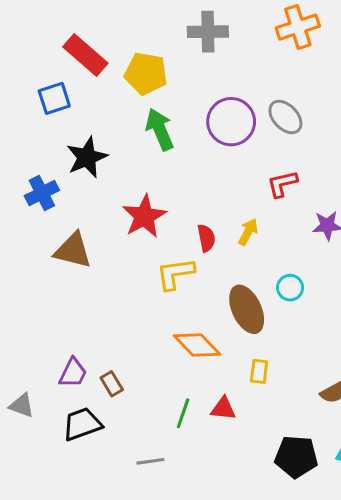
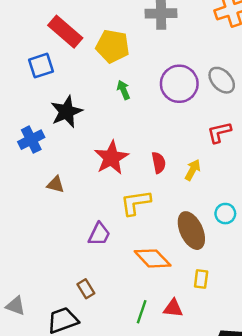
green arrow: (160, 129) -> (123, 90), size x0.6
red semicircle: (206, 238) -> (159, 163), moved
brown triangle: (73, 250) -> (56, 184), size x0.6
purple trapezoid: (73, 373) -> (99, 234), moved

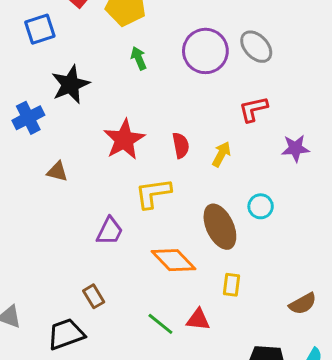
green line: (142, 312) -> (160, 324), turned -70

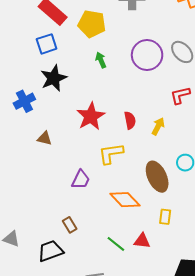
blue square: (40, 29) -> (47, 44), moved

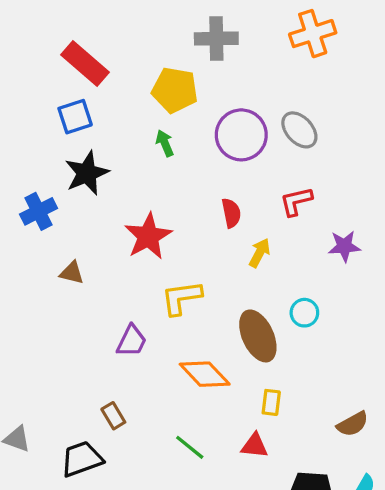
yellow pentagon: (92, 24) -> (175, 90), moved
red semicircle: (130, 120) -> (231, 213), moved
red triangle: (142, 241) -> (255, 446), moved

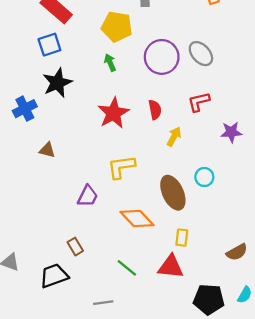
red star: (148, 236) -> (113, 113), moved
red triangle: (255, 446) -> (171, 267), size x1.4

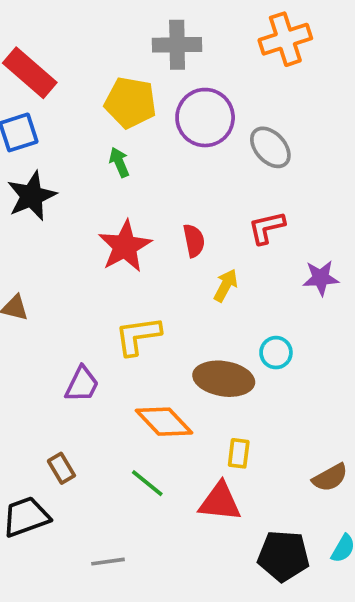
purple circle: (162, 57) -> (205, 118), moved
brown ellipse: (173, 193) -> (224, 379), turned -56
green line: (127, 268) -> (147, 483), moved

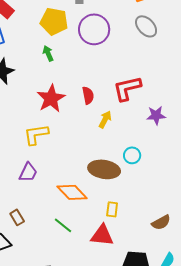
gray ellipse: (270, 147) -> (146, 26), moved
red L-shape: (267, 228) -> (127, 88), size x1.4
yellow L-shape: (138, 336) -> (36, 134), moved

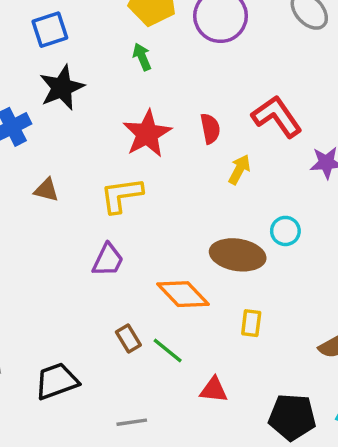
red L-shape: (127, 88) -> (277, 117), turned 68
brown rectangle: (17, 217) -> (128, 339), moved
red triangle: (102, 235) -> (214, 390), moved, size x0.7

